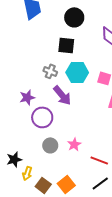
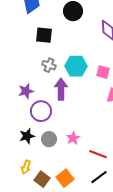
black square: (66, 45) -> (44, 35), moved
purple arrow: (62, 95) -> (61, 89), turned -140
black star: (14, 159) -> (27, 136), moved

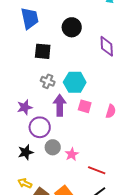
pink square: (103, 72) -> (85, 106), moved
gray circle: (49, 139) -> (53, 147), moved
yellow arrow: (26, 167) -> (25, 183), turned 96

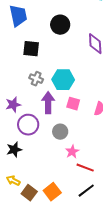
gray circle: (53, 147) -> (60, 132), moved
pink star: (72, 154) -> (72, 152), moved

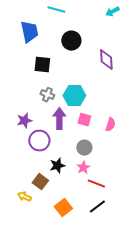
gray circle: (60, 132) -> (84, 148), moved
black star: (14, 150) -> (57, 166), moved
brown square: (29, 193) -> (40, 182), moved

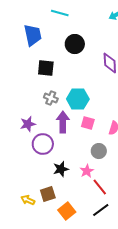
gray circle: (84, 148) -> (99, 151), moved
brown square: (40, 182) -> (48, 194), moved, turned 35
red line: (96, 184) -> (100, 187), turned 30

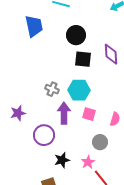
black square: (46, 68) -> (83, 59), moved
purple star: (28, 124) -> (18, 113), moved

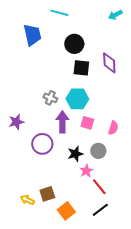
black star: (62, 160) -> (75, 154), moved

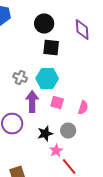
purple diamond: (109, 63) -> (82, 30), moved

